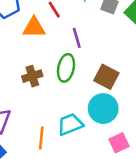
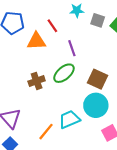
green ellipse: (66, 68) -> (64, 73), turned 40
orange line: (41, 138) -> (46, 132), turned 36

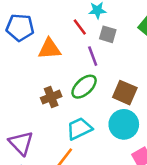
gray square: (98, 20) -> (108, 34), moved
red line: (52, 26) -> (80, 27), moved
cyan trapezoid: (69, 119) -> (79, 129), moved

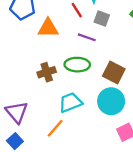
purple line: (93, 56) -> (87, 37), turned -54
green ellipse: (84, 87) -> (77, 65), turned 40

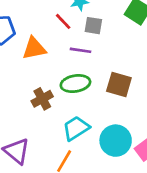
cyan circle: (111, 101) -> (116, 141), moved

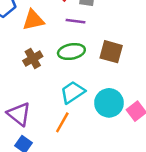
brown cross: (42, 99) -> (33, 59), moved

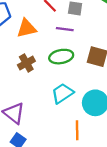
orange line: (62, 122) -> (77, 130), moved, turned -30

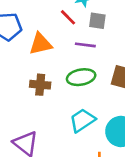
brown cross: (26, 63) -> (40, 85), turned 35

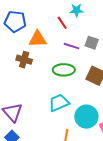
gray square: (97, 21) -> (92, 43), moved
brown cross: (40, 85) -> (24, 60), moved

